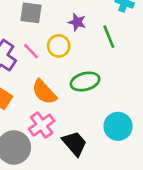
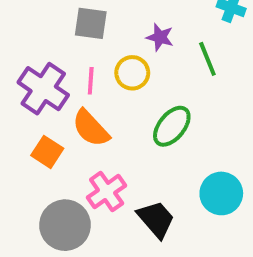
pink line: (31, 51) -> (91, 81), turned 48
green ellipse: (85, 82) -> (172, 126), turned -36
orange semicircle: (44, 92) -> (91, 128), moved

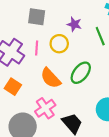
orange semicircle: (91, 128) -> (51, 78), moved

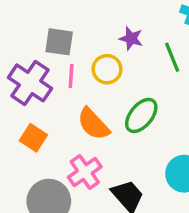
gray square: (37, 17) -> (59, 42), moved

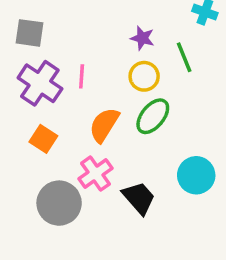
gray square: (59, 42) -> (30, 33), moved
yellow circle: (107, 69) -> (144, 76), moved
orange semicircle: (93, 124) -> (104, 125), turned 75

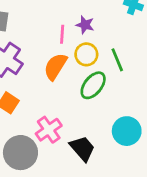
green line: (184, 57) -> (117, 60), moved
pink line: (82, 76) -> (62, 34), moved
orange semicircle: (104, 125) -> (55, 67), moved

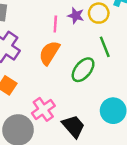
yellow circle: (86, 54) -> (99, 13), moved

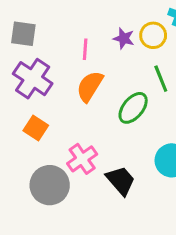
pink line: (55, 24) -> (85, 49), moved

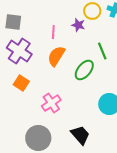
yellow circle: (153, 35) -> (92, 11), moved
black trapezoid: (121, 180) -> (80, 135), moved
gray circle: (50, 185) -> (38, 138), moved

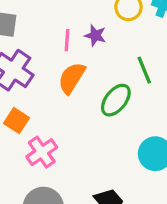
purple star: (78, 25) -> (95, 35), moved
pink cross: (51, 103) -> (42, 152), moved

